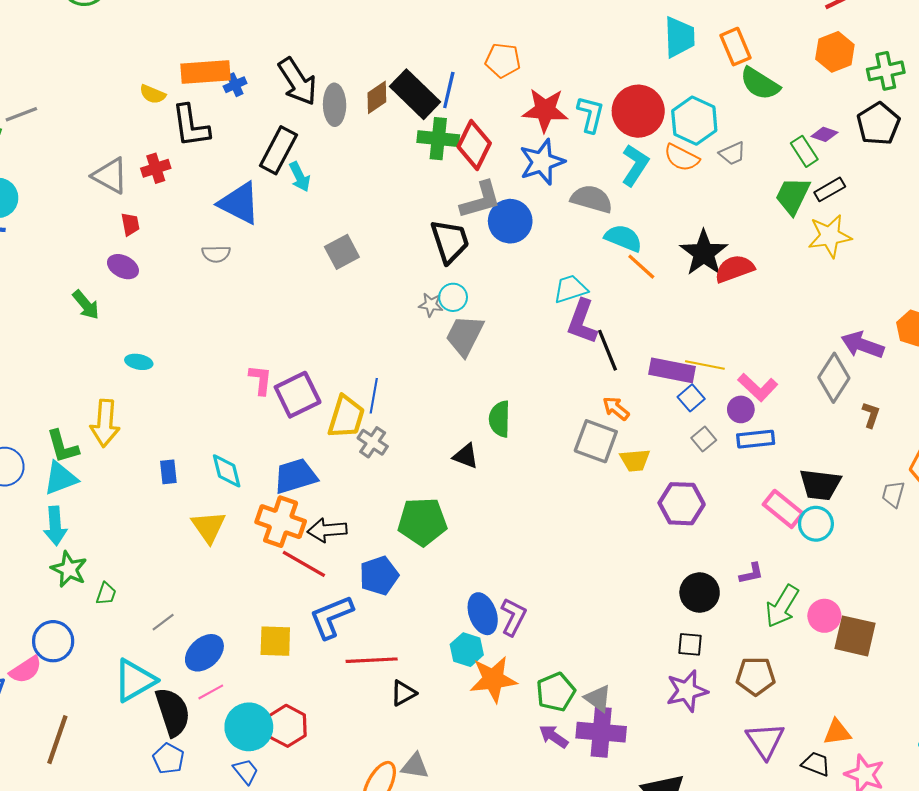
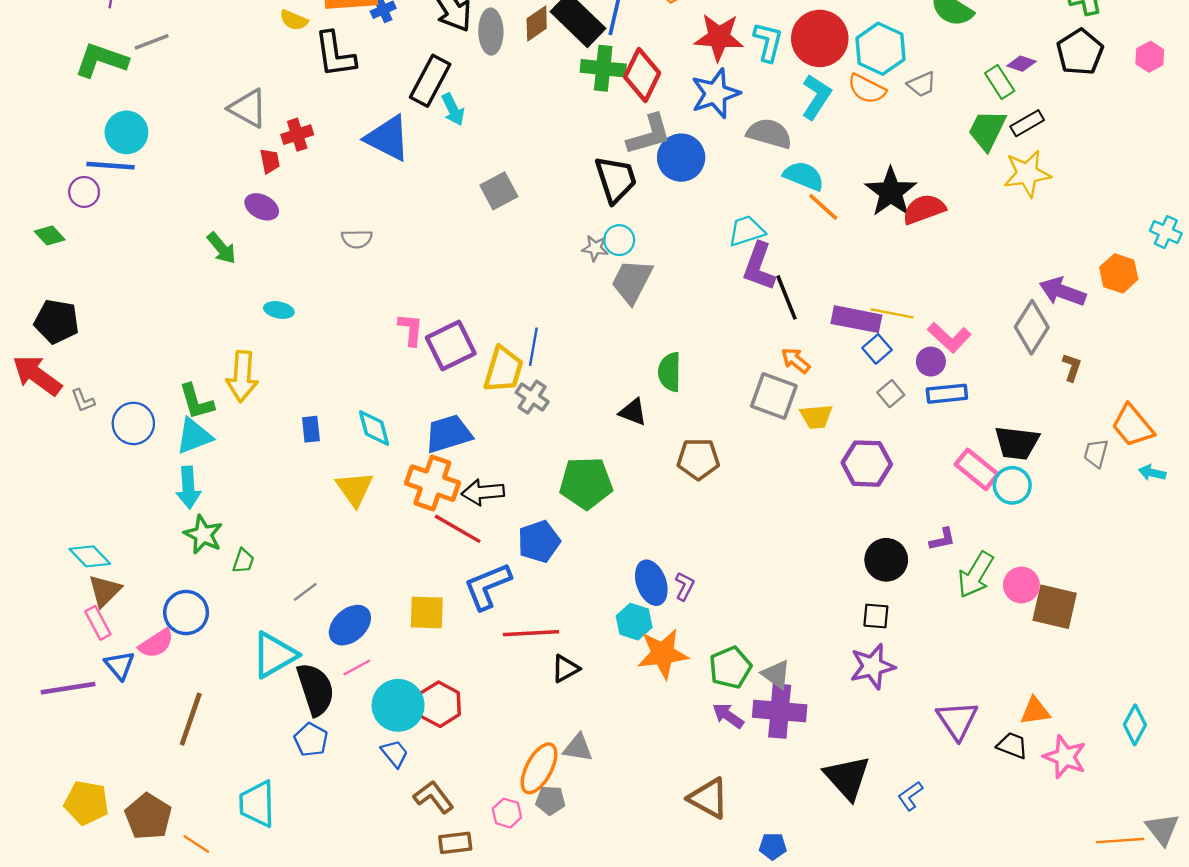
red cross: (156, 168) -> (297, 135), moved
gray semicircle: (216, 254) -> (357, 239), moved
purple L-shape: (513, 617) -> (685, 586), size x0.7
brown pentagon: (756, 676) -> (698, 459), moved

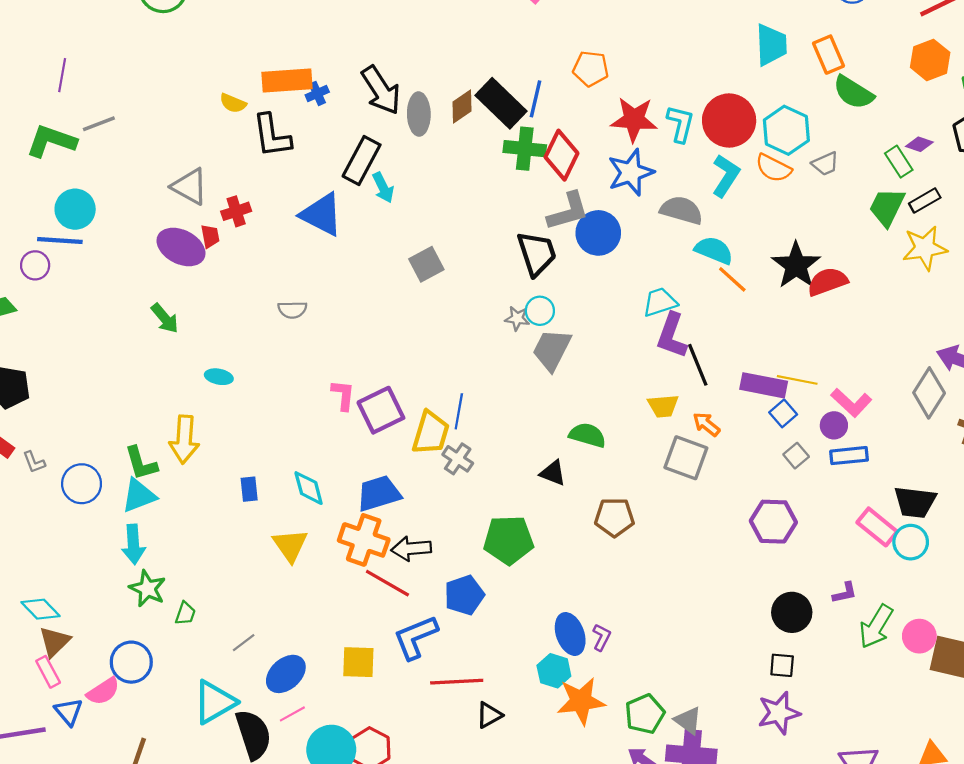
purple ellipse: (262, 207) -> (181, 247), moved, size x1.5
green semicircle: (670, 372) -> (587, 435), turned 105
yellow trapezoid: (816, 417) -> (663, 406), moved

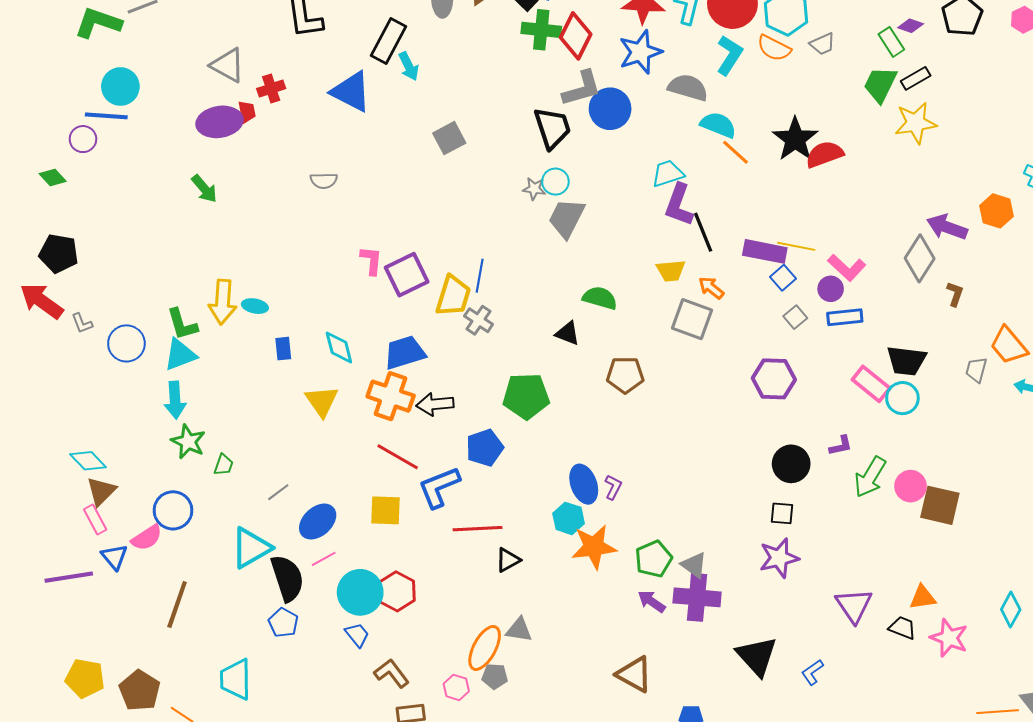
purple ellipse: (181, 247) -> (220, 122), turned -36
cyan ellipse: (219, 377) -> (255, 306), moved
red line: (387, 583) -> (398, 457), moved

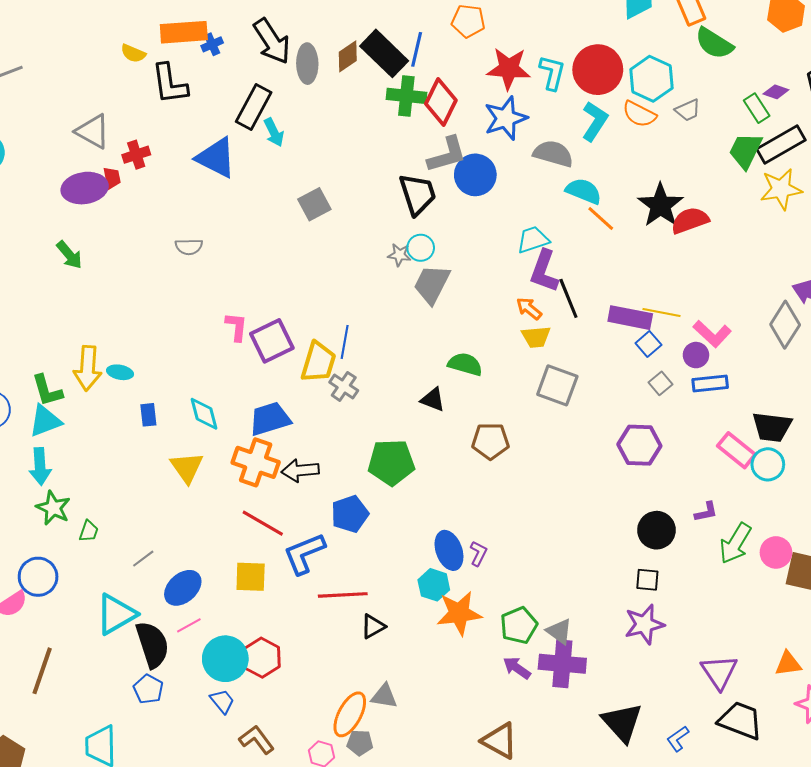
black rectangle: (916, 78) -> (781, 145), size x1.6
orange arrow: (711, 288) -> (529, 308), moved
black trapezoid: (902, 628) -> (740, 720), moved, size x1.6

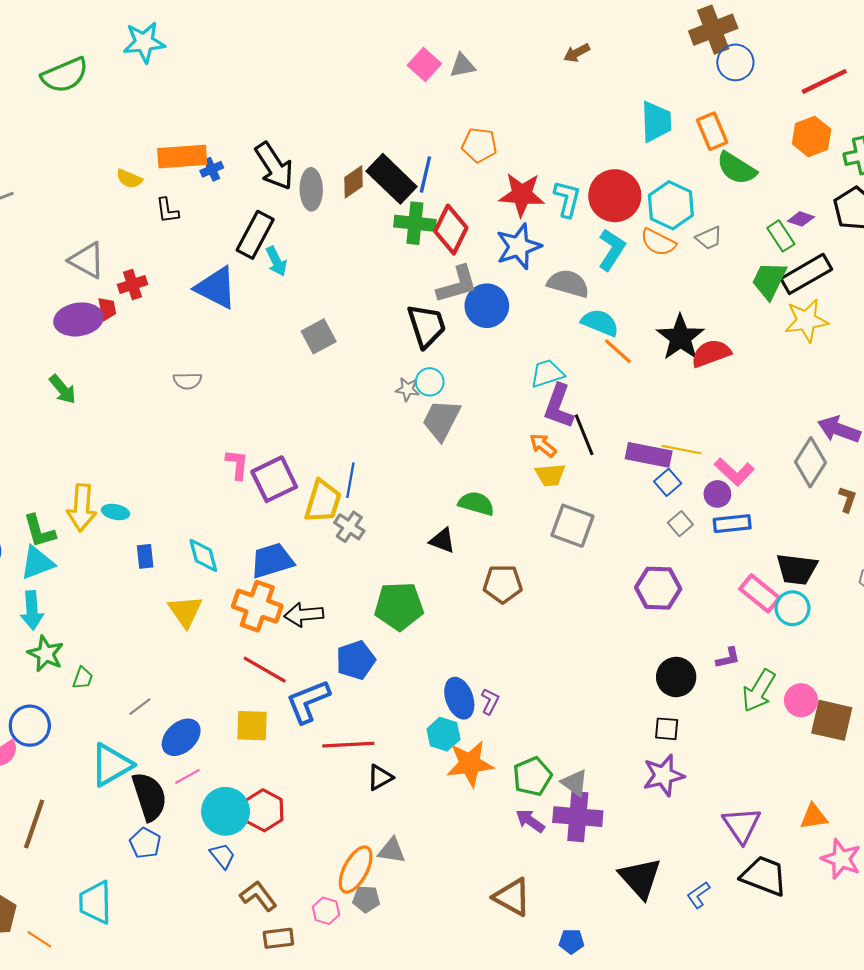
black L-shape: (170, 84) -> (167, 211), size x0.6

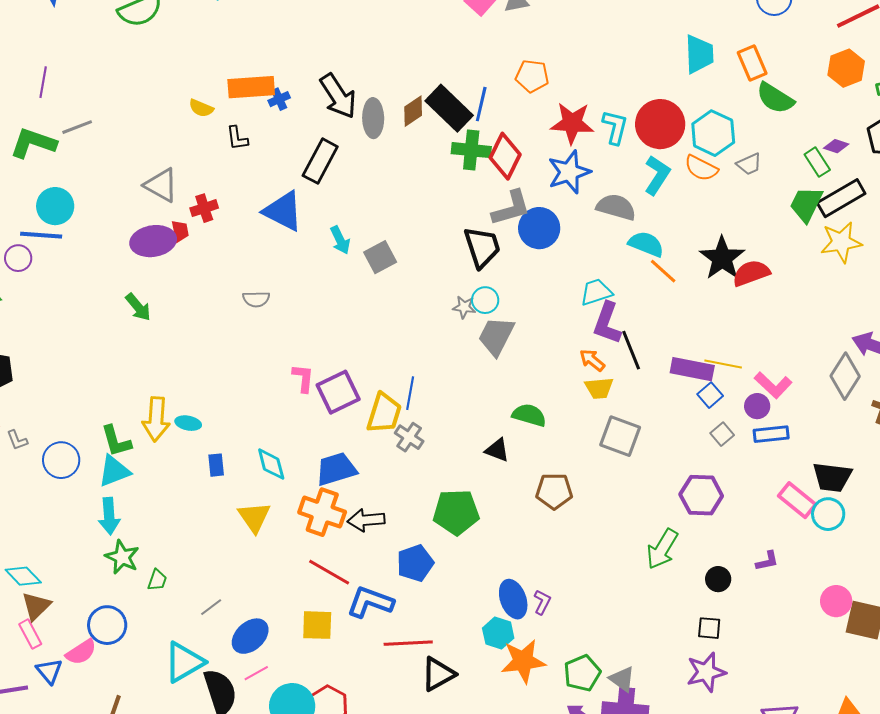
cyan arrow: (276, 261) -> (340, 240), moved
black circle: (676, 677) -> (718, 579), size x0.7
green arrow: (759, 691) -> (662, 549), moved
blue L-shape: (308, 701) -> (370, 602), turned 42
black triangle: (380, 777) -> (438, 674), size x1.4

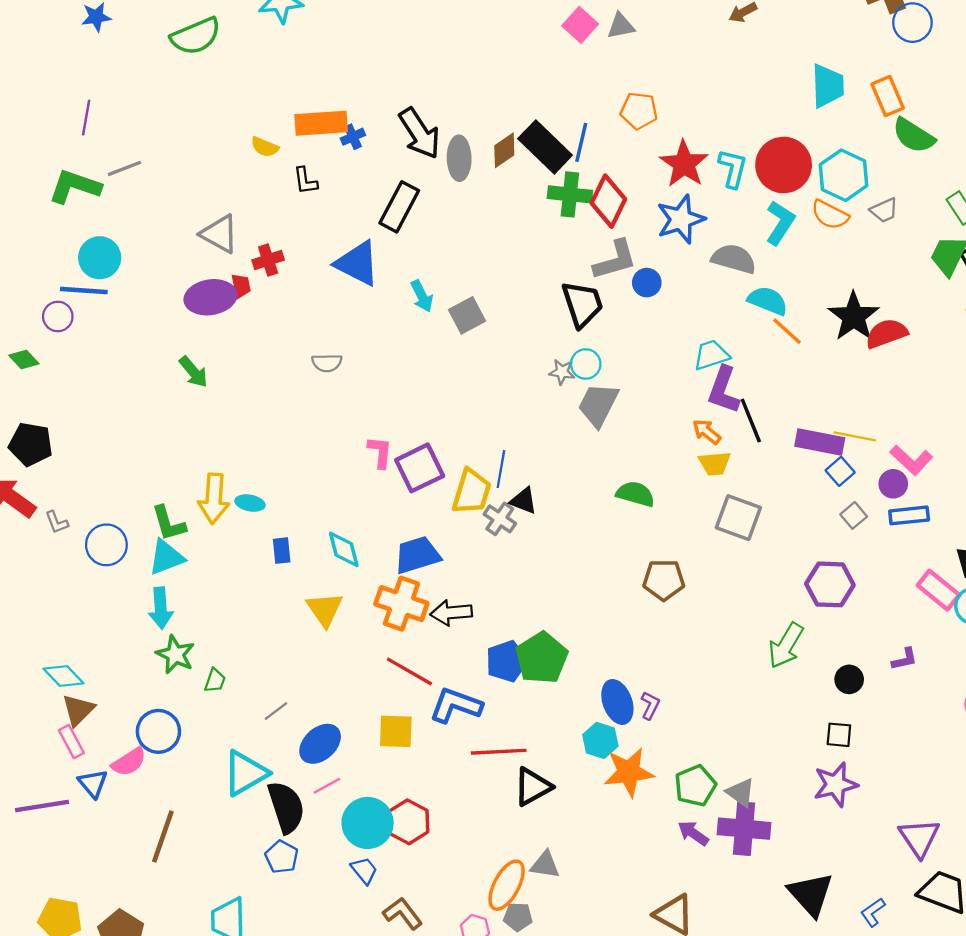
red star: (572, 123) -> (684, 164), turned 30
blue circle: (539, 228) -> (647, 283), size x0.6
black triangle: (497, 450) -> (524, 501), moved
green pentagon: (456, 512) -> (542, 658), moved, turned -30

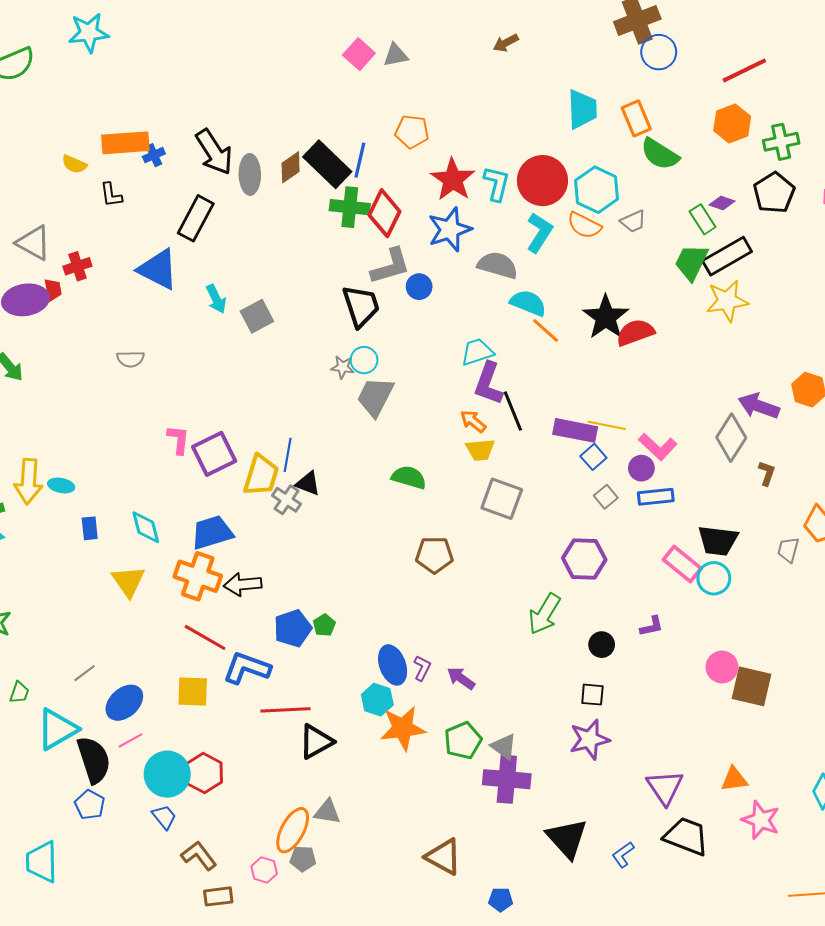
green pentagon: (542, 658) -> (324, 625), size x0.5
green trapezoid: (215, 681) -> (19, 693), moved
purple arrow: (693, 833) -> (461, 678), moved

